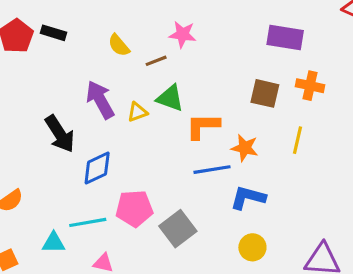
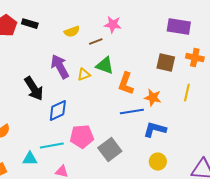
yellow semicircle: (119, 45) -> (72, 32), turned -70
orange L-shape: (203, 126) -> (126, 84), turned -70

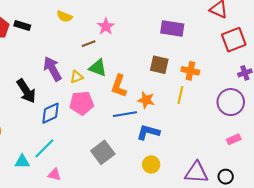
pink star: (113, 25) -> (106, 26), turned 30
yellow semicircle: (72, 32) -> (65, 16), moved, turned 42
orange cross: (195, 58) -> (190, 71), moved
pink pentagon: (82, 137) -> (82, 103), moved
cyan line: (52, 146) -> (44, 148), turned -35

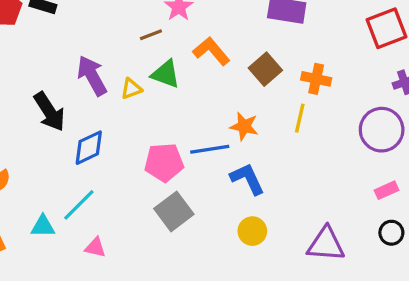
brown square: (159, 65) -> (265, 69), turned 36
orange L-shape: (119, 86) -> (211, 51), moved, turned 120
pink pentagon: (82, 103) -> (164, 162), moved
blue L-shape: (148, 132) -> (247, 179), turned 50
black circle: (226, 177) -> (391, 233), moved

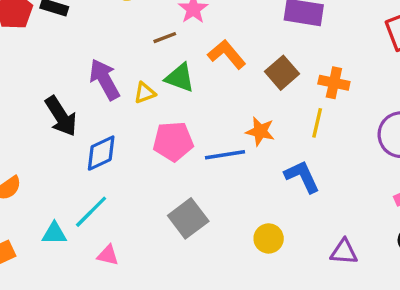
pink pentagon: (164, 162) -> (173, 141), moved
blue L-shape: (247, 179) -> (302, 177), moved
purple triangle: (326, 244) -> (344, 252), size x0.7

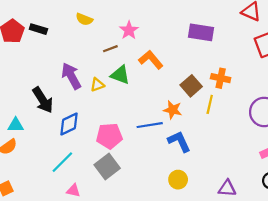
brown square: (282, 73) -> (191, 86), moved
pink pentagon: (173, 141) -> (109, 136), moved
blue L-shape: (302, 177) -> (179, 141), moved
gray square: (188, 218) -> (107, 167), moved
cyan triangle: (54, 233) -> (16, 125), moved

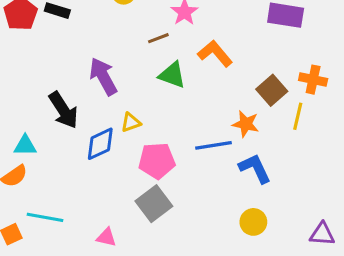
yellow triangle: (97, 85) -> (131, 122), moved
cyan line: (62, 162) -> (45, 217), moved, turned 55

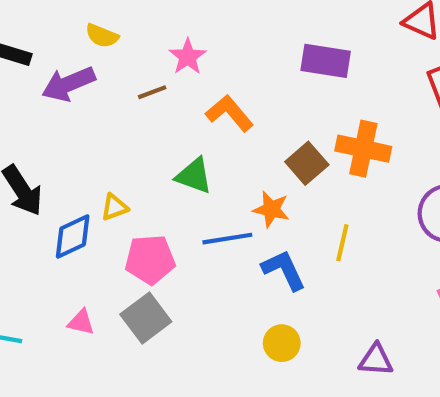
green triangle: (172, 75) -> (194, 176), moved
purple arrow: (103, 76) -> (68, 84), moved, turned -84
orange cross: (313, 80) -> (363, 149), size x1.4
yellow line: (298, 116) -> (342, 243), moved
pink triangle: (106, 237) -> (81, 322), moved

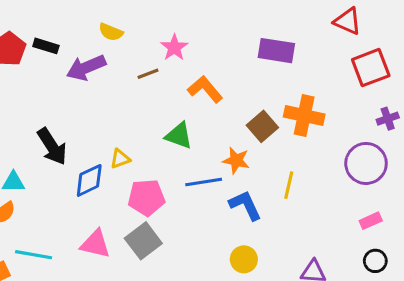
pink triangle: (81, 322) -> (95, 244), size x1.5

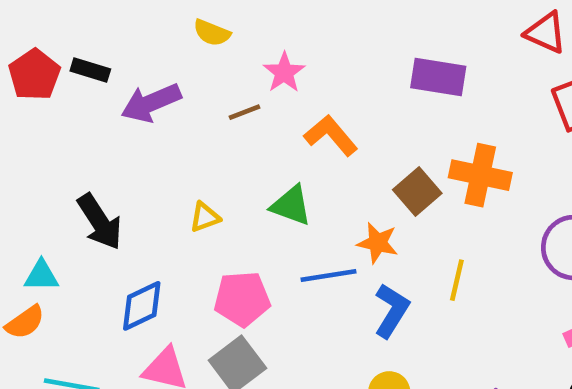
yellow semicircle: (111, 32) -> (212, 33), moved
yellow triangle: (120, 159) -> (205, 217), moved
blue diamond: (89, 180) -> (142, 306), moved
blue L-shape: (245, 205) -> (392, 311), turned 57

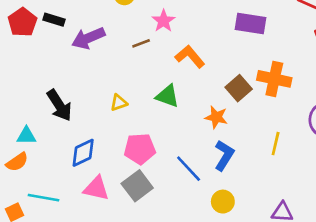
blue line: (329, 276) -> (189, 169), moved, turned 56
yellow line: (457, 280) -> (276, 144), moved

